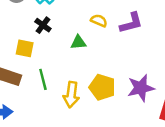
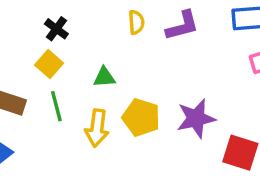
yellow semicircle: (99, 21) -> (136, 22), turned 63
green triangle: (78, 42) -> (104, 77), moved
yellow square: (25, 48) -> (49, 64), moved, turned 30

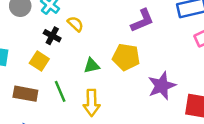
yellow semicircle: (136, 22) -> (75, 24), moved, turned -35
yellow square: (49, 64) -> (39, 61), moved
yellow pentagon: (141, 117) -> (126, 57), moved

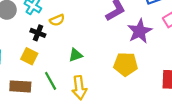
yellow semicircle: (75, 24) -> (57, 20), turned 120
yellow pentagon: (126, 57) -> (126, 64), moved
purple star: (162, 86) -> (140, 31), moved

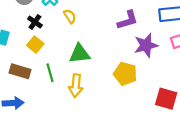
yellow semicircle: (57, 20) -> (70, 16), turned -112
black cross: (38, 33) -> (35, 22), moved
green triangle: (76, 55) -> (80, 54), size x1.5

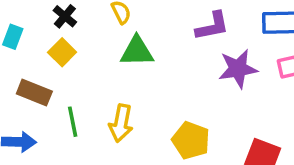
green triangle: (80, 54) -> (137, 51), moved
green line: (50, 73) -> (73, 122), moved
yellow pentagon: (125, 74) -> (191, 140), moved

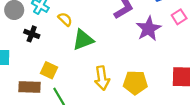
yellow square: (62, 52) -> (49, 70), moved
yellow arrow: (121, 123) -> (102, 78), moved

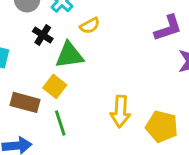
yellow semicircle: (65, 19) -> (90, 26), turned 96
green triangle: (83, 40) -> (69, 55), moved

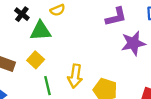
yellow square: (55, 86) -> (36, 60), moved
green line: (60, 123) -> (48, 86), moved

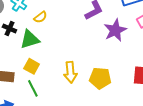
green line: (48, 86) -> (33, 88), moved

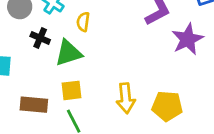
yellow semicircle: (40, 17) -> (83, 22), turned 136
yellow square: (32, 66) -> (71, 90), turned -35

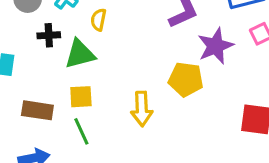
black cross: (40, 38) -> (49, 35), turned -30
yellow pentagon: (167, 106) -> (186, 79), moved

